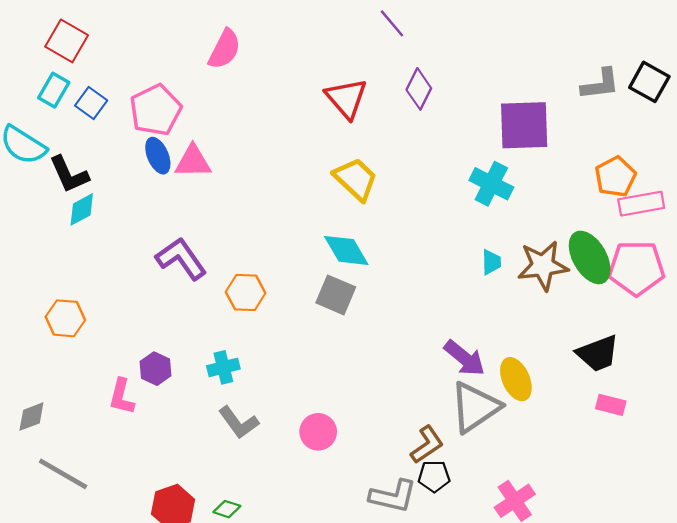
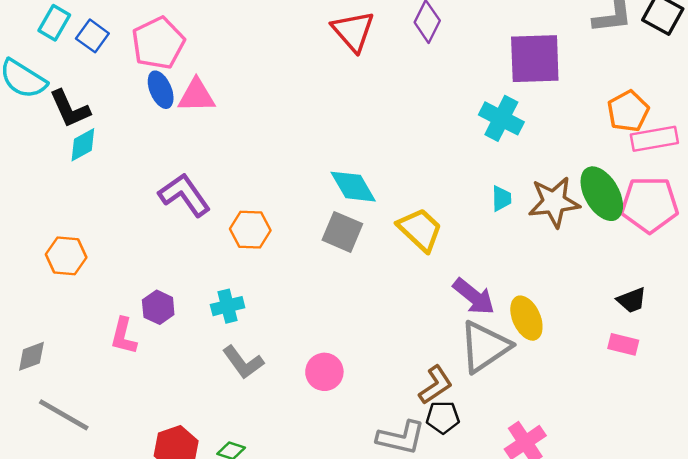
yellow trapezoid: (356, 179) -> (420, 230), moved
black trapezoid: (598, 353) -> (632, 300), moved, size x0.7

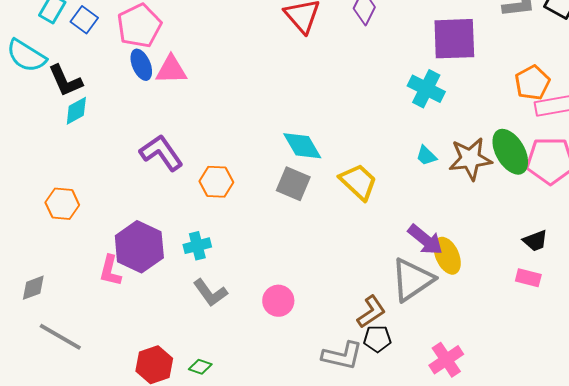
cyan trapezoid: (501, 198) -> (426, 156), turned 135
purple arrow: (474, 297) -> (425, 240), moved
purple hexagon: (158, 307) -> (139, 247), size x1.8

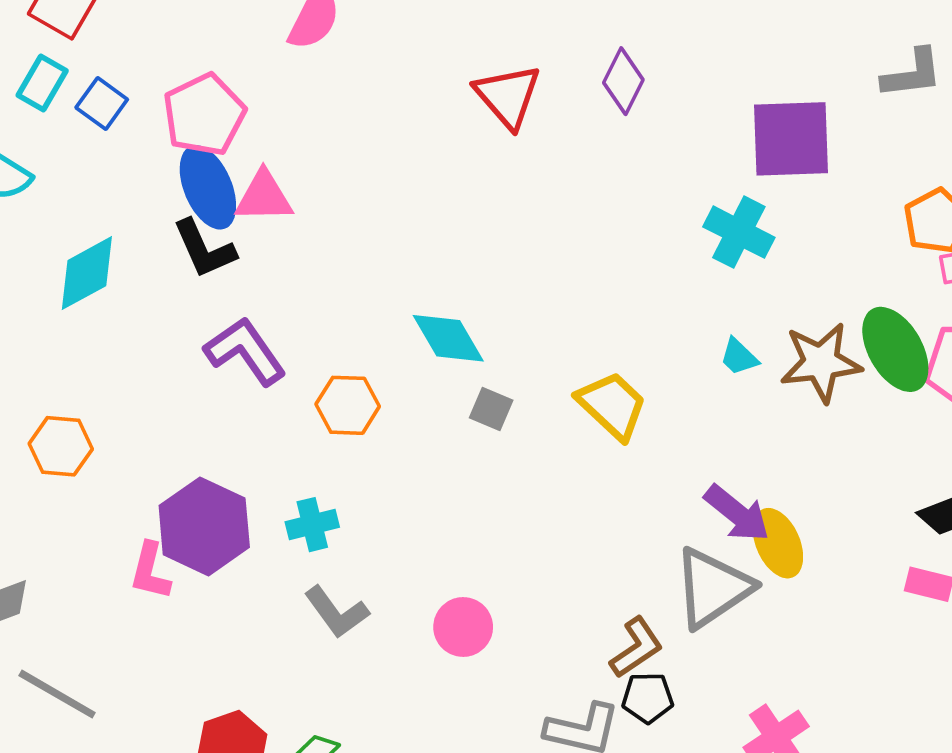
blue ellipse: (141, 65) -> (208, 187), size x1.4
black L-shape: (65, 81) -> (204, 249), moved
cyan diamond: (76, 111) -> (87, 273), size x1.4
cyan diamond: (302, 146) -> (448, 338), moved
gray square: (293, 184) -> (491, 409), size x0.7

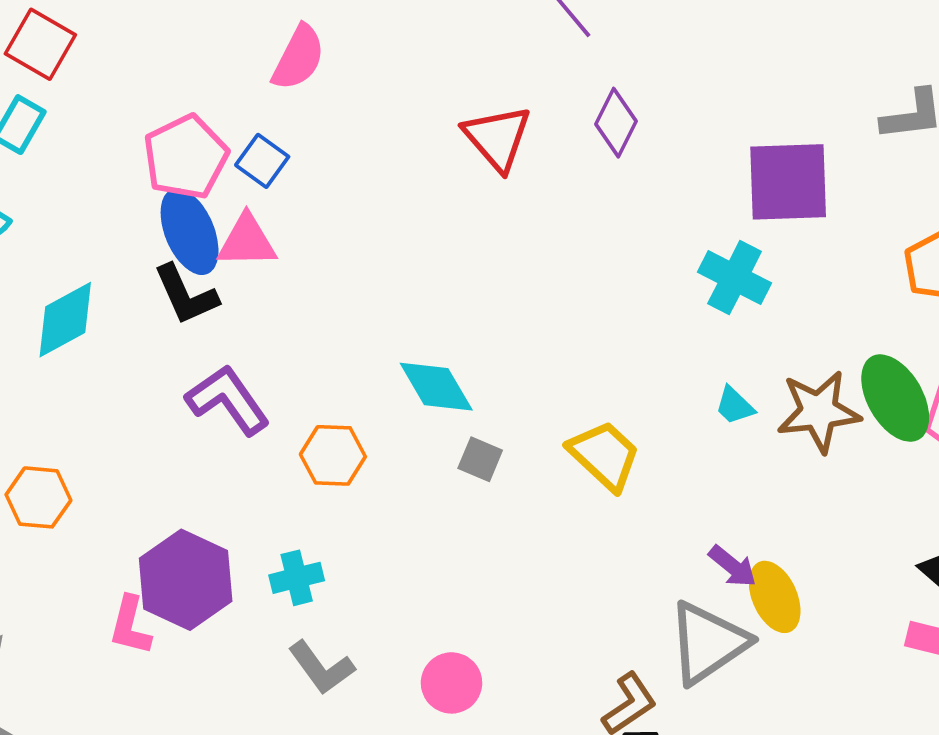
blue square: (102, 103) -> (262, 161), moved
purple arrow: (737, 513) -> (733, 566), size x0.7

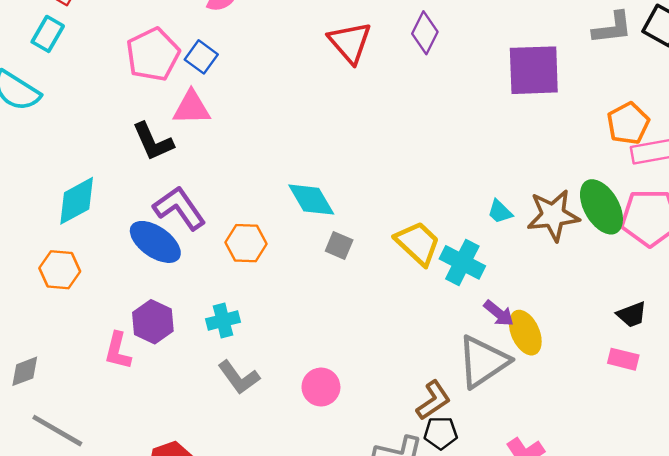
blue ellipse: (190, 232) -> (155, 242), moved, turned -32
cyan cross: (735, 278) -> (462, 262), moved
cyan diamond: (65, 320) -> (77, 201), moved
purple hexagon: (186, 580) -> (153, 322), size x0.7

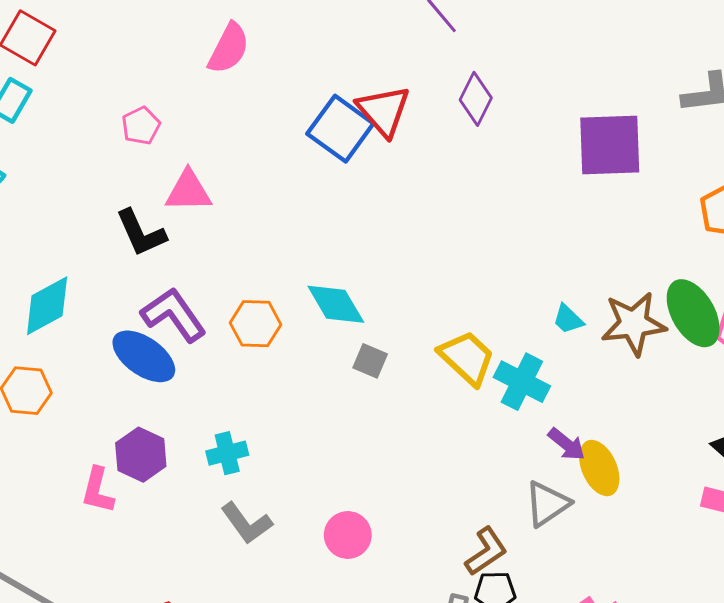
pink pentagon: (153, 54) -> (141, 126), size x0.6
blue square: (201, 57) -> (340, 129), moved, size x1.6
orange hexagon: (246, 243) -> (255, 324), moved
gray triangle: (483, 362) -> (547, 504), size x0.7

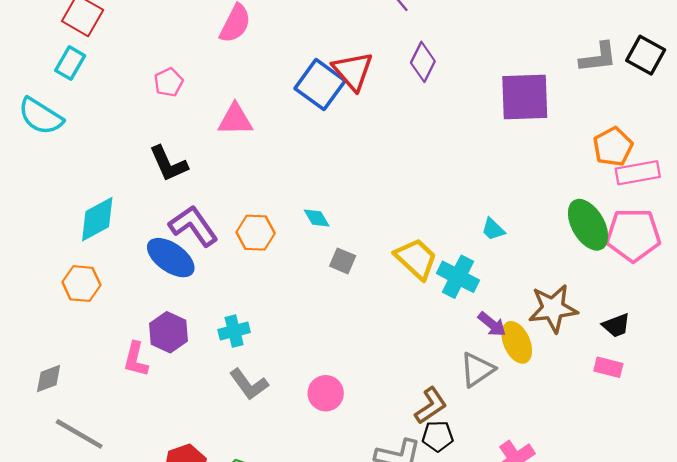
pink triangle: (188, 191) -> (235, 120), moved
cyan diamond: (336, 304) -> (317, 218), size x0.6
brown star: (634, 324) -> (553, 308), moved

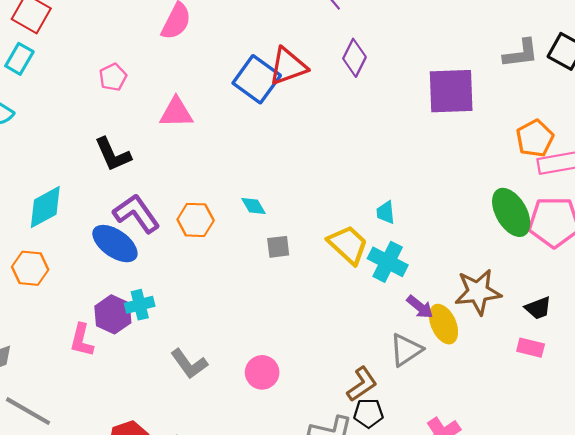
red triangle: (353, 71) -> (288, 66), turned 51
cyan trapezoid: (493, 229) -> (386, 212), moved, turned 40
gray square: (343, 261) -> (278, 247), turned -30
cyan cross: (234, 331) -> (140, 305), moved

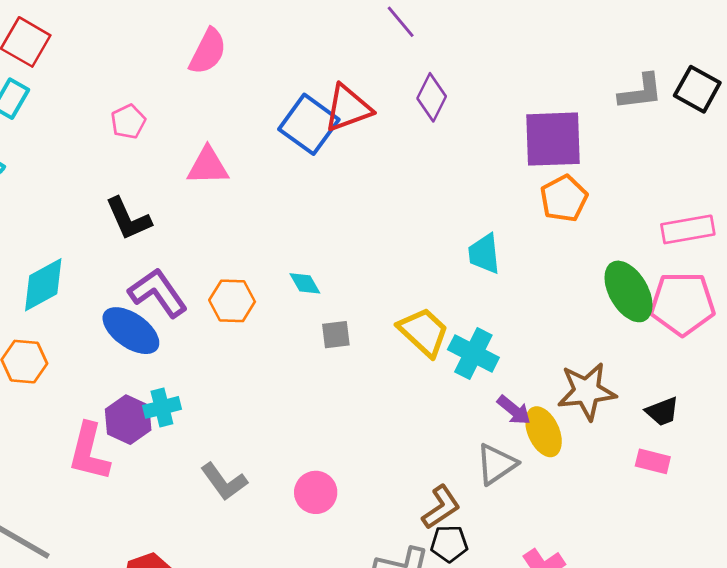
orange pentagon: (535, 138) -> (564, 198), moved
cyan trapezoid: (386, 212) -> (484, 254), moved, size x1.4
pink L-shape: (82, 340) -> (89, 452), size x1.4

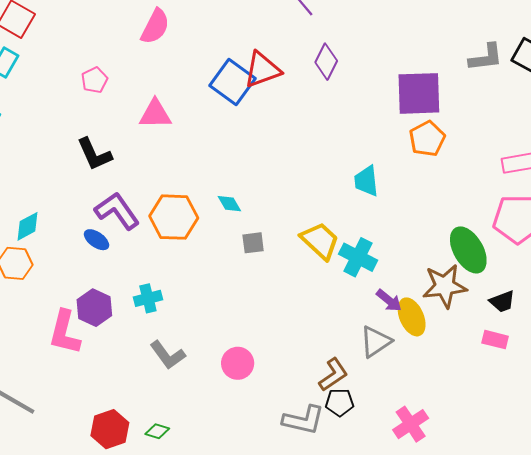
cyan diamond: (43, 285) -> (27, 226), moved, size x0.7
green ellipse: (629, 291) -> (468, 250), moved
orange hexagon: (232, 301) -> (174, 217), size x1.4
blue ellipse: (131, 331) -> (96, 240), size x0.6
cyan cross: (162, 407) -> (148, 298), moved

